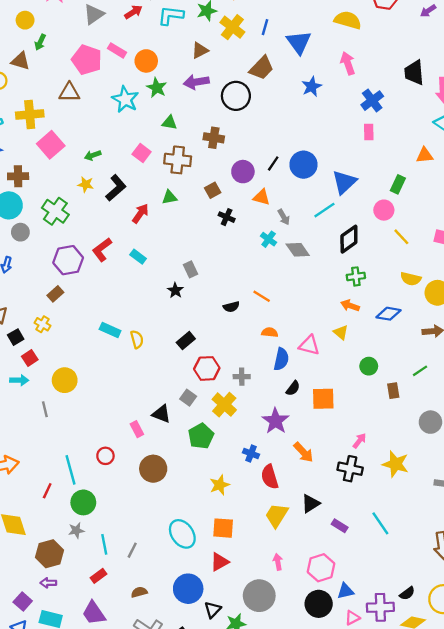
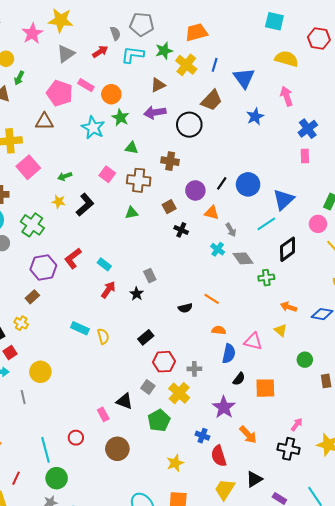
red arrow: (140, 214) -> (108, 290), moved
green cross: (356, 276) -> (266, 278), moved
red line: (47, 491) -> (16, 478), moved

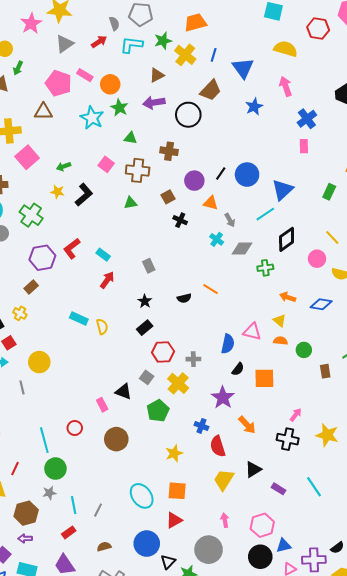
pink circle: (318, 224) -> (317, 259), moved
gray diamond: (243, 258) -> (242, 249), turned -55
black star: (137, 294) -> (145, 301), moved
orange semicircle: (219, 330) -> (281, 341), moved

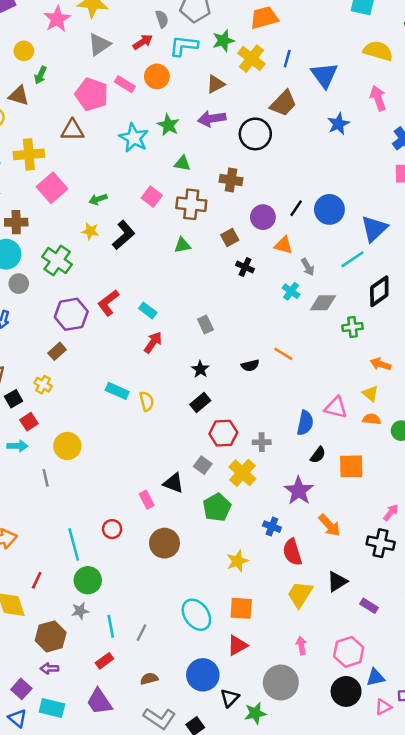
orange circle: (110, 84) -> (157, 76), moved

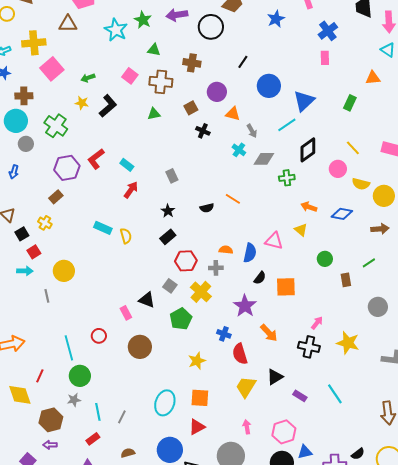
black line: (296, 208) -> (243, 62), moved
orange semicircle: (372, 419) -> (226, 250), moved
cyan ellipse: (196, 615) -> (165, 403), turned 55

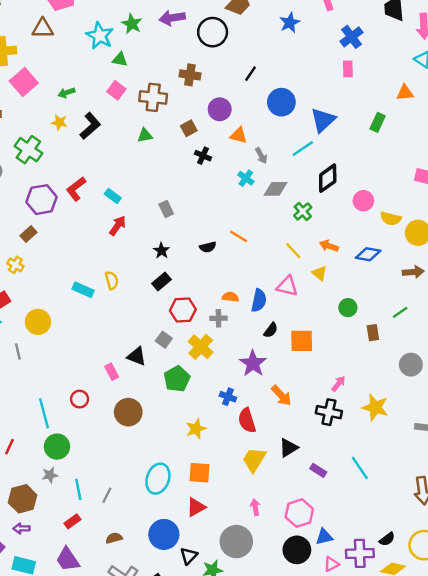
green triangle: (154, 50) -> (120, 59), moved
yellow line: (353, 148) -> (293, 251), moved
green cross: (287, 178) -> (303, 211), turned -35
cyan rectangle: (103, 228) -> (83, 290), moved

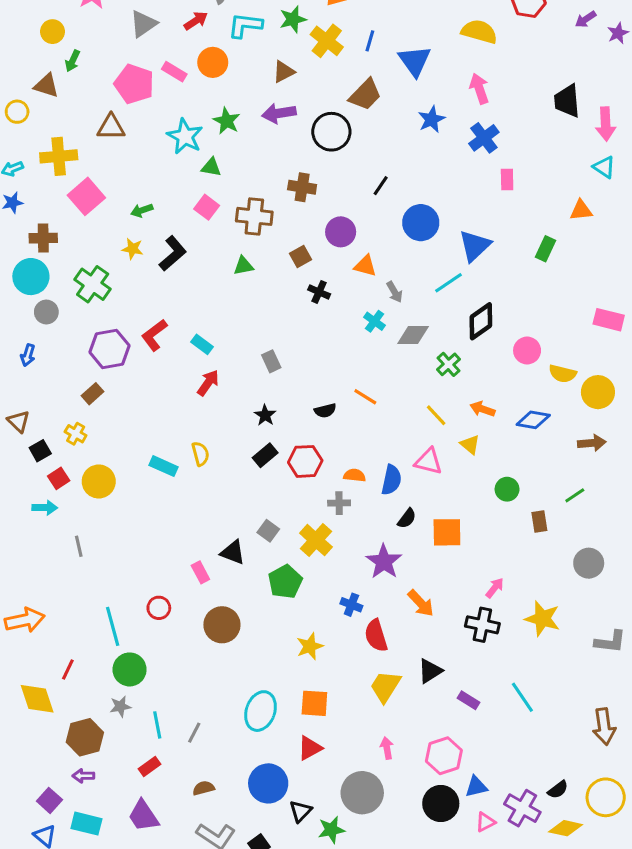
blue cross: (351, 37) -> (484, 138), moved
red hexagon: (183, 310) -> (305, 461), moved
yellow circle: (38, 322) -> (99, 481), moved
purple cross: (360, 553) -> (522, 808), turned 32

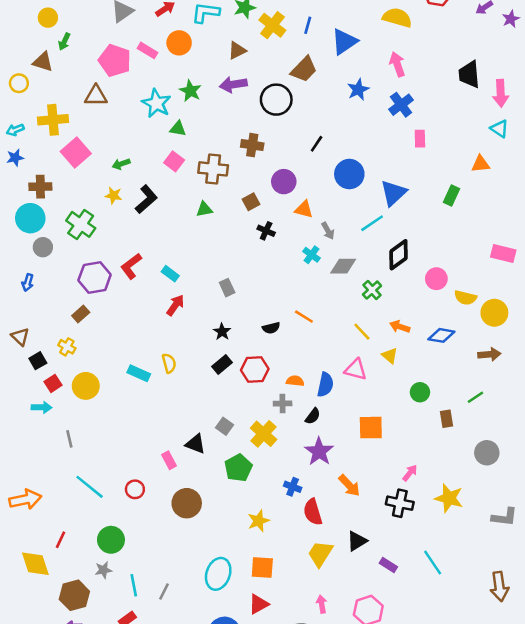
blue triangle: (415, 61) -> (344, 42), turned 32
black semicircle: (407, 518) -> (313, 416), moved
cyan line: (113, 626) -> (90, 487), moved, turned -36

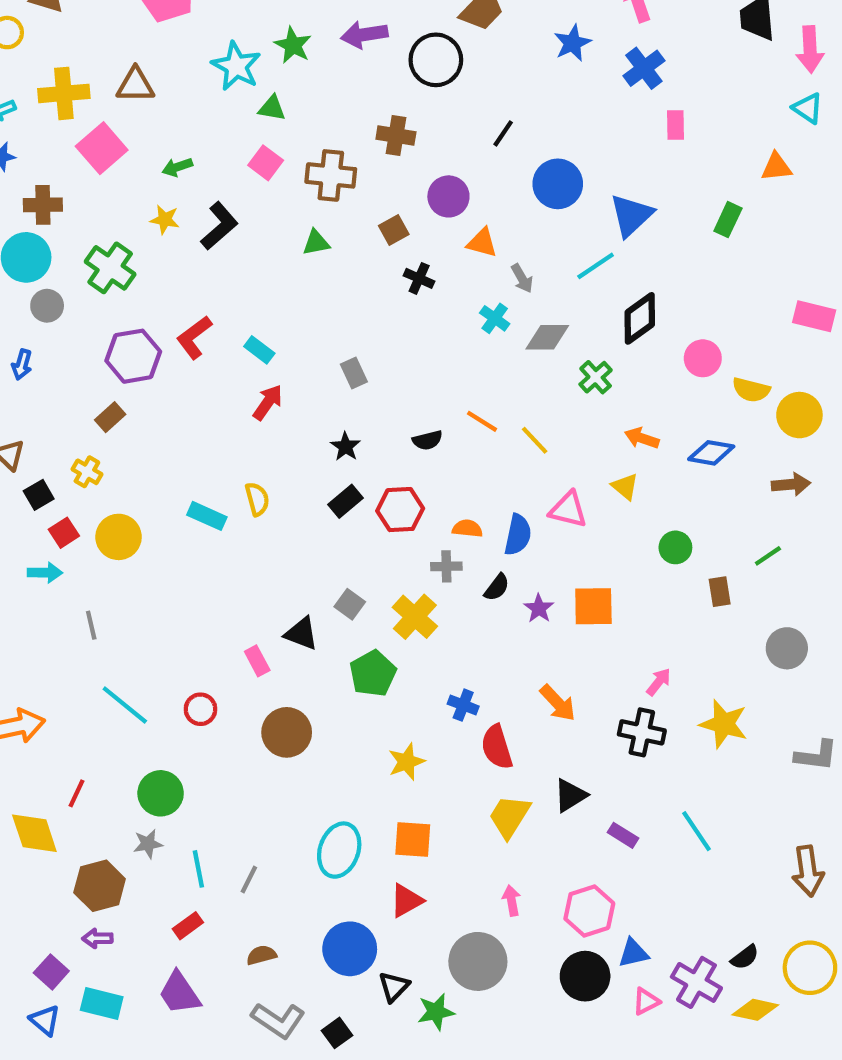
brown triangle: (96, 96) -> (135, 85), moved
yellow line: (362, 332) -> (535, 440), moved
purple star: (319, 451) -> (539, 608), moved, size x0.6

